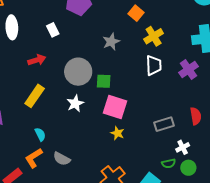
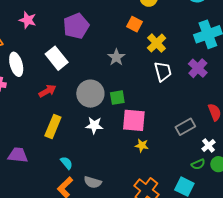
white rectangle: (53, 30) -> (57, 58), size x1.6
white star: (75, 103) -> (94, 125), turned -30

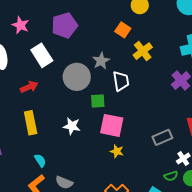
pink star: (28, 20) -> (20, 25), moved
white trapezoid: (163, 71) -> (121, 81), moved
gray circle: (90, 94) -> (77, 77), moved
yellow rectangle: (53, 127) -> (31, 123), turned -40

